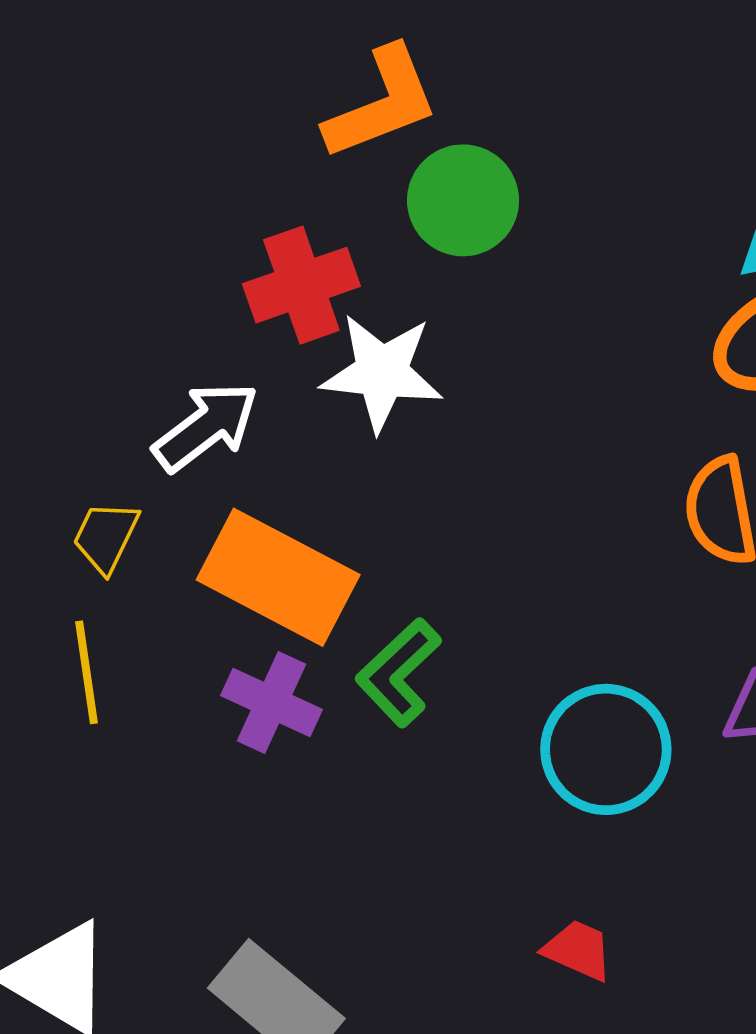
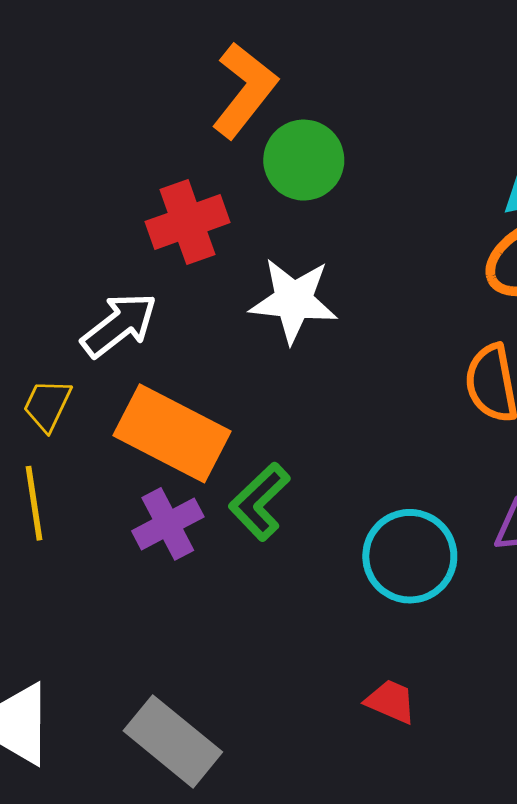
orange L-shape: (382, 103) -> (244, 90), turned -30
white star: (382, 372) -> (294, 300), moved
purple cross: (271, 702) -> (168, 524), turned 38

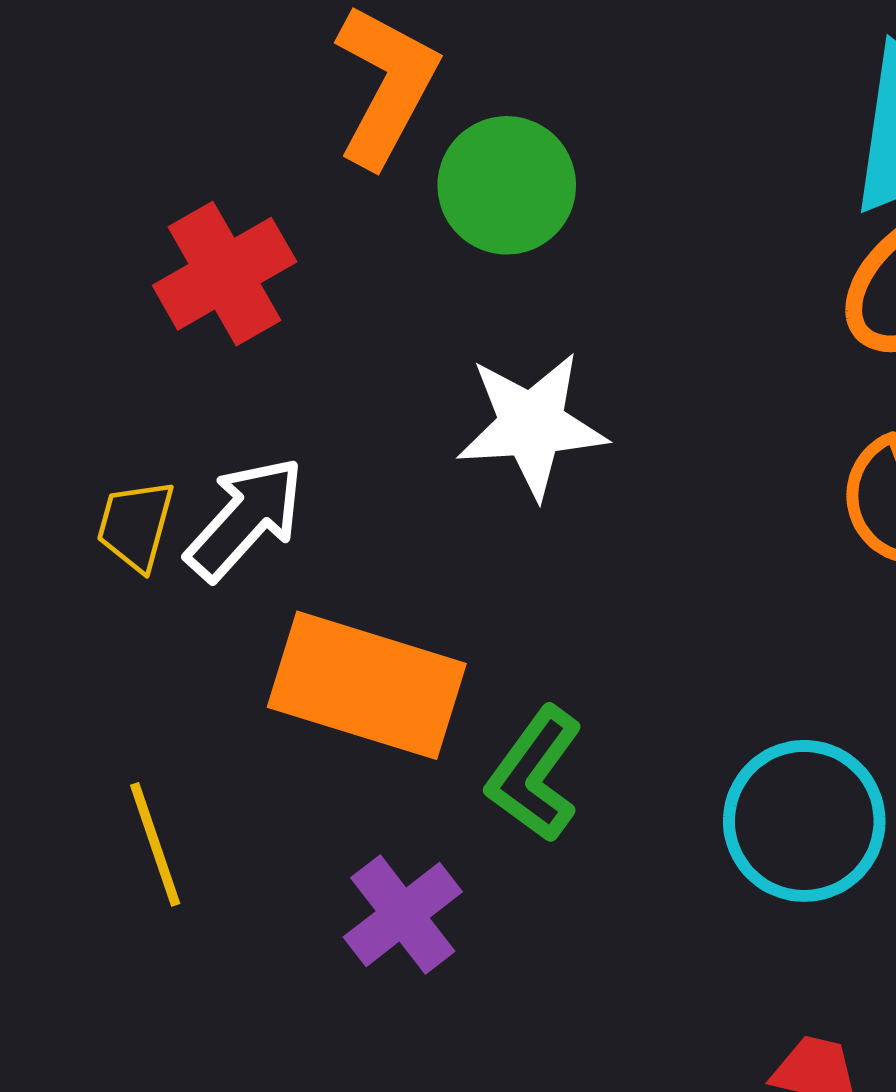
red cross: (187, 222) -> (225, 274), moved
yellow trapezoid: (47, 405) -> (136, 525), moved
purple cross: (168, 524) -> (403, 914), moved

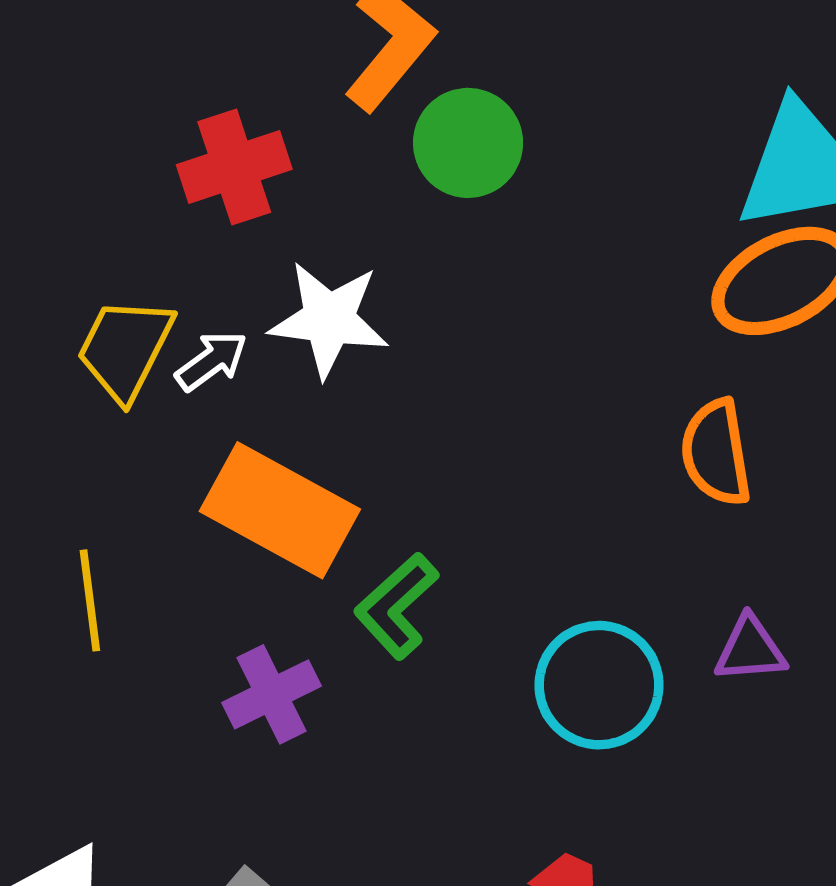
white star: (532, 425) -> (329, 319), moved
white arrow: (245, 518) -> (211, 361), size x0.7
yellow trapezoid: (136, 525) -> (125, 349), size x1.5

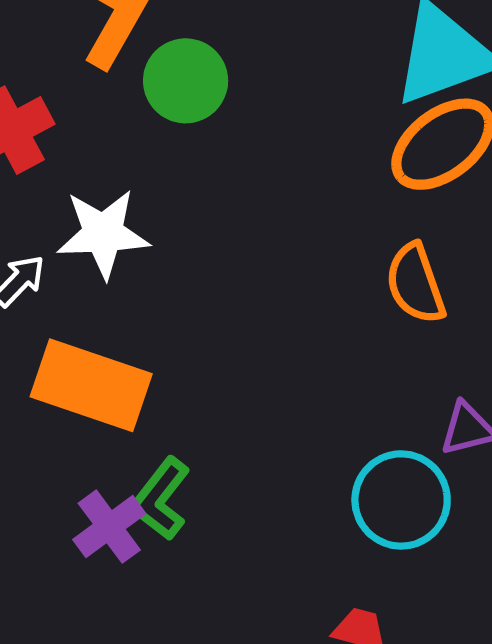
green L-shape: (396, 606) -> (161, 499), moved
cyan circle: (599, 685) -> (401, 500), moved

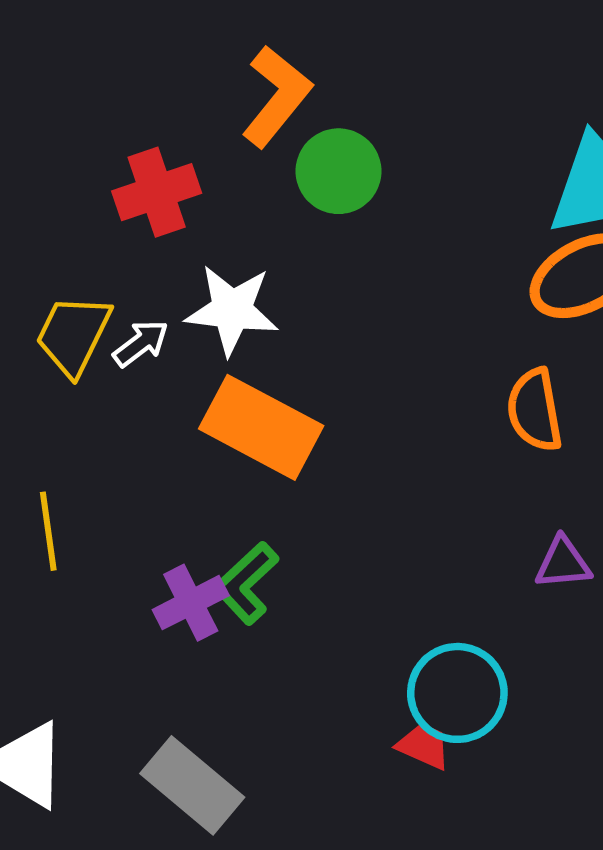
orange rectangle: (91, 385) -> (261, 427), moved
cyan circle: (401, 500) -> (457, 693), moved

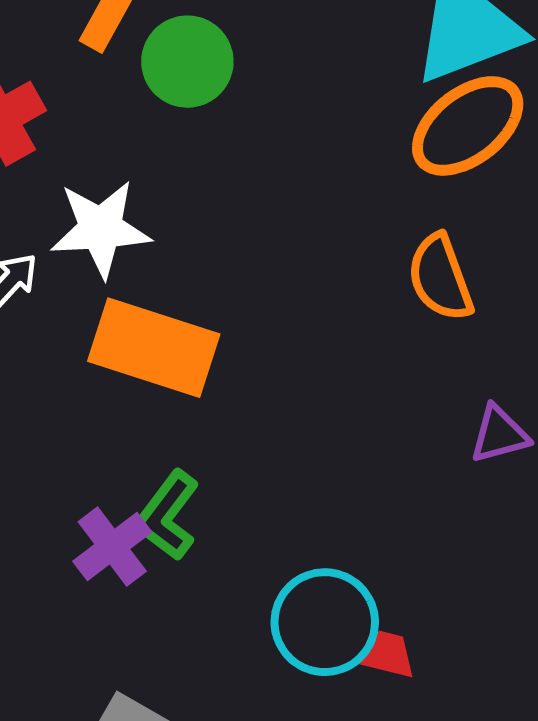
cyan circle: (457, 693) -> (325, 622), moved

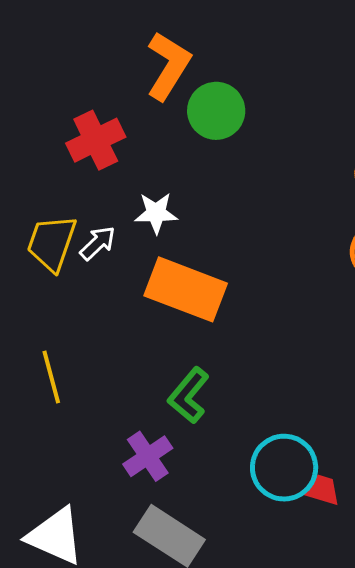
white star: (101, 229) -> (156, 213), size x0.7
purple cross: (112, 547) -> (148, 456), moved

